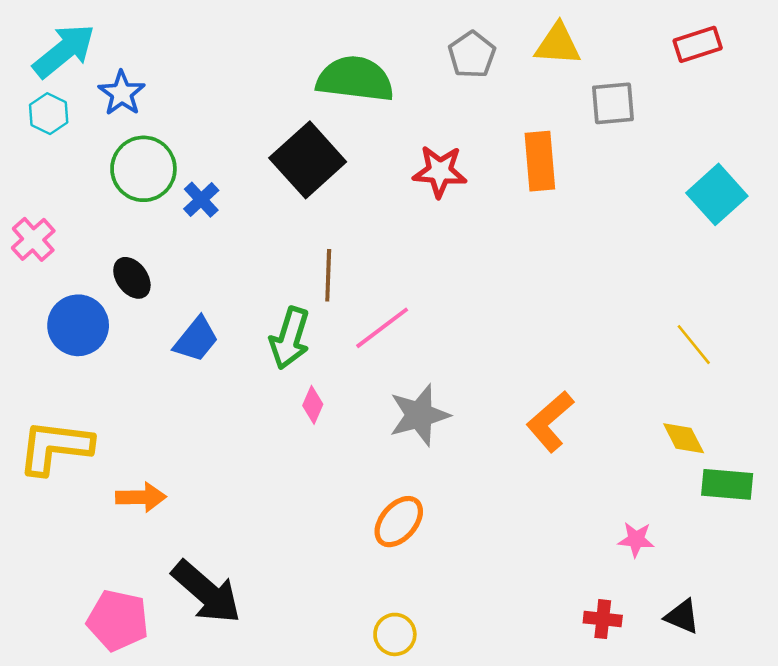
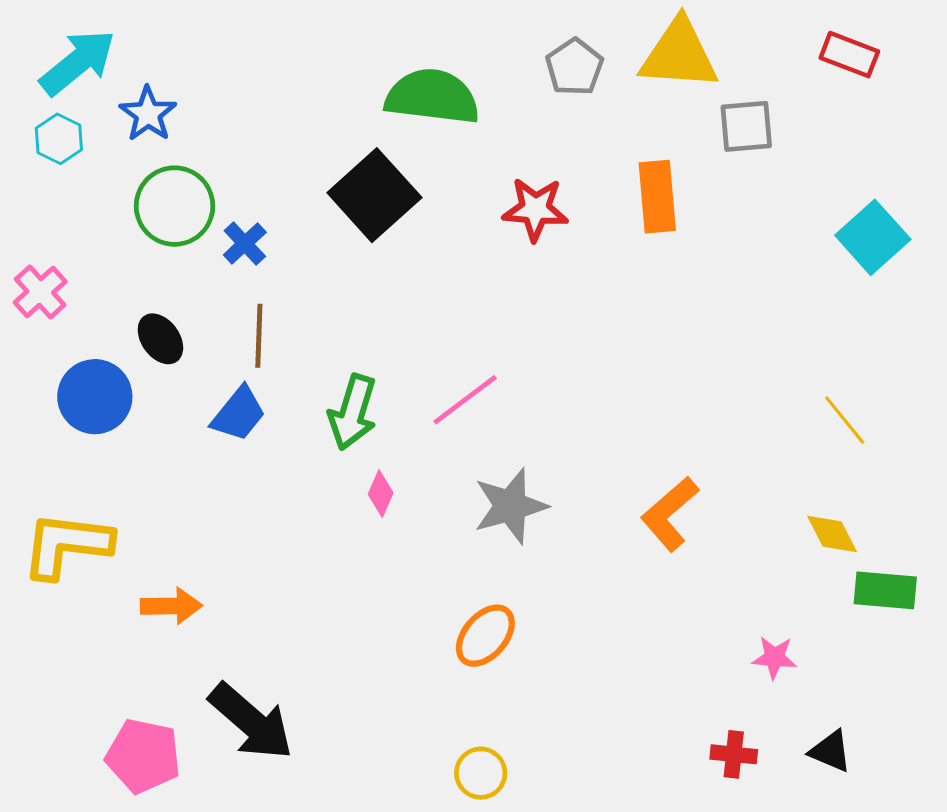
yellow triangle: (558, 44) -> (679, 55), size x1.4
red rectangle: (698, 44) -> (849, 55), turned 39
brown line: (328, 275) -> (259, 336), moved

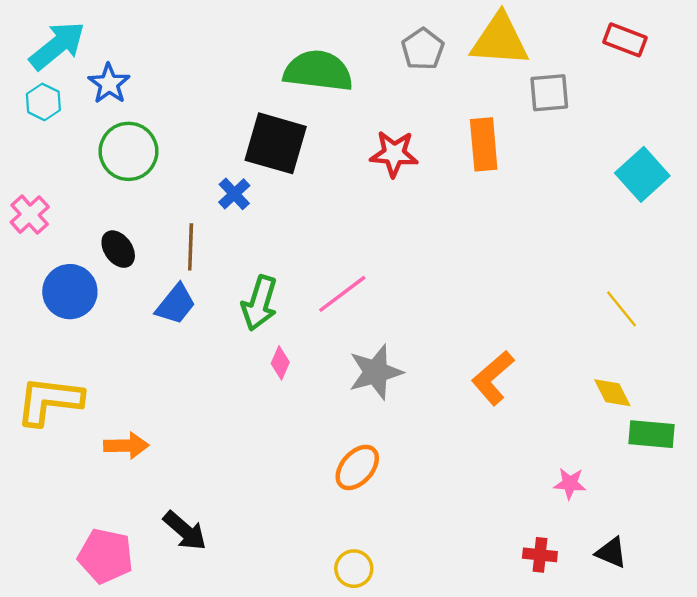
black square: (374, 195) -> (276, 143), turned -32
blue cross: (245, 244) -> (234, 194), moved
black arrow: (251, 722) -> (185, 531), size x0.7

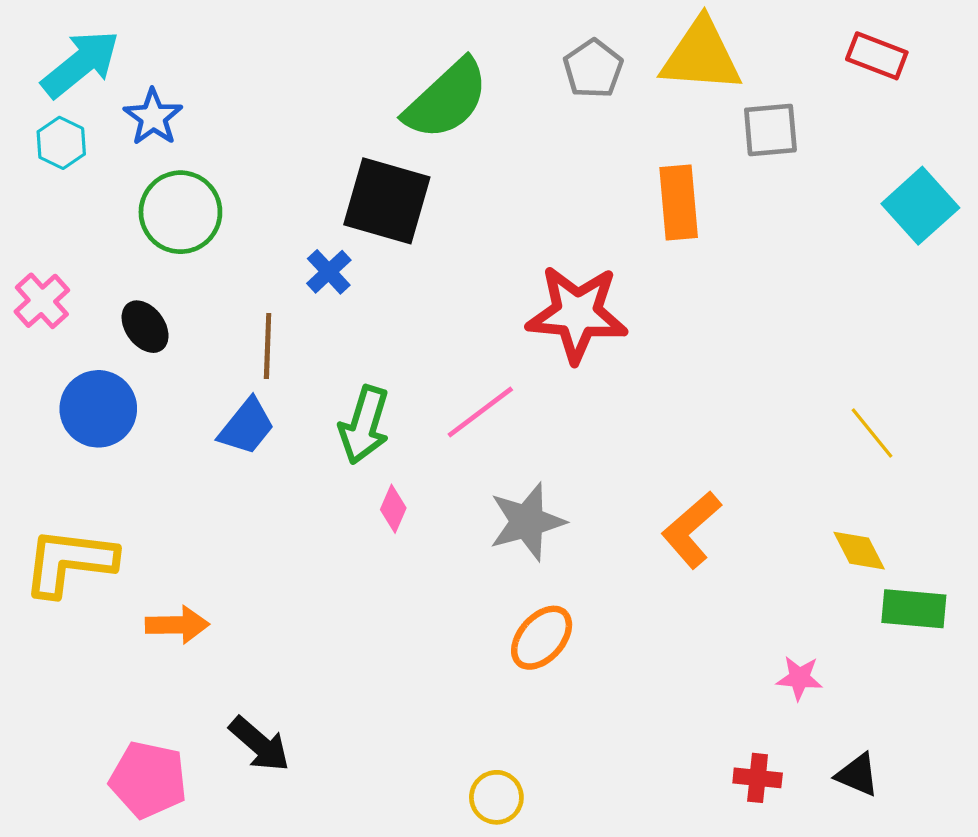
green semicircle: (318, 71) -> (446, 99), turned 130
red star: (394, 154) -> (577, 314), moved, size x1.5
cyan square: (642, 174) -> (920, 206), moved
black ellipse: (118, 249) -> (145, 327), moved
orange ellipse: (357, 467) -> (542, 638), moved

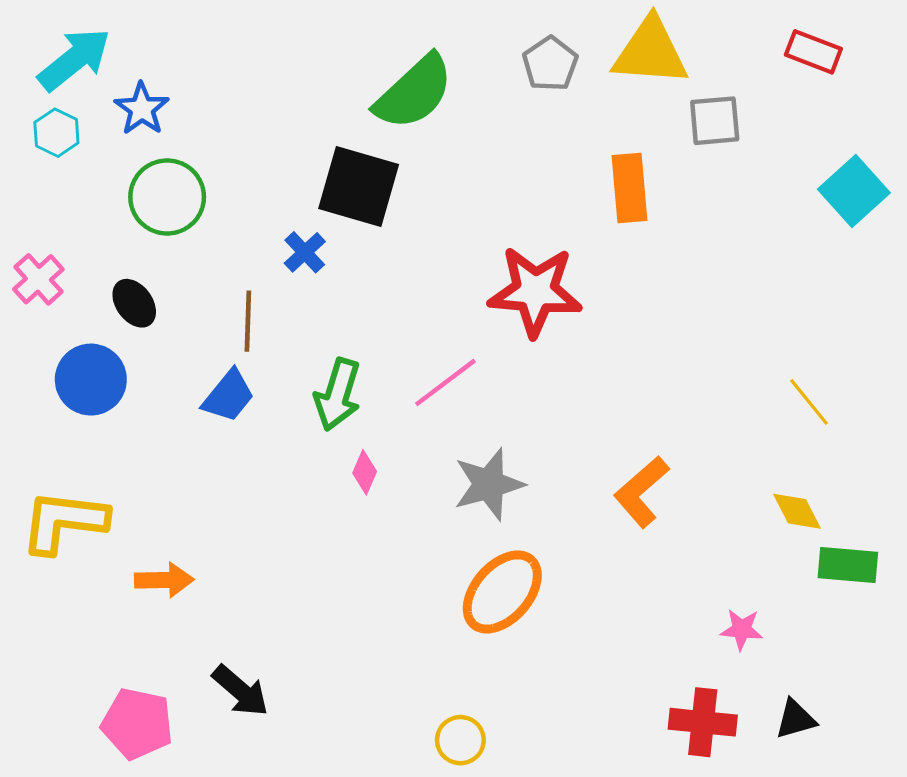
orange ellipse: (542, 638) -> (502, 592), size x1.4
black triangle: (857, 775) -> (796, 719), turned -39
red cross: (758, 778) -> (703, 722), size x1.5

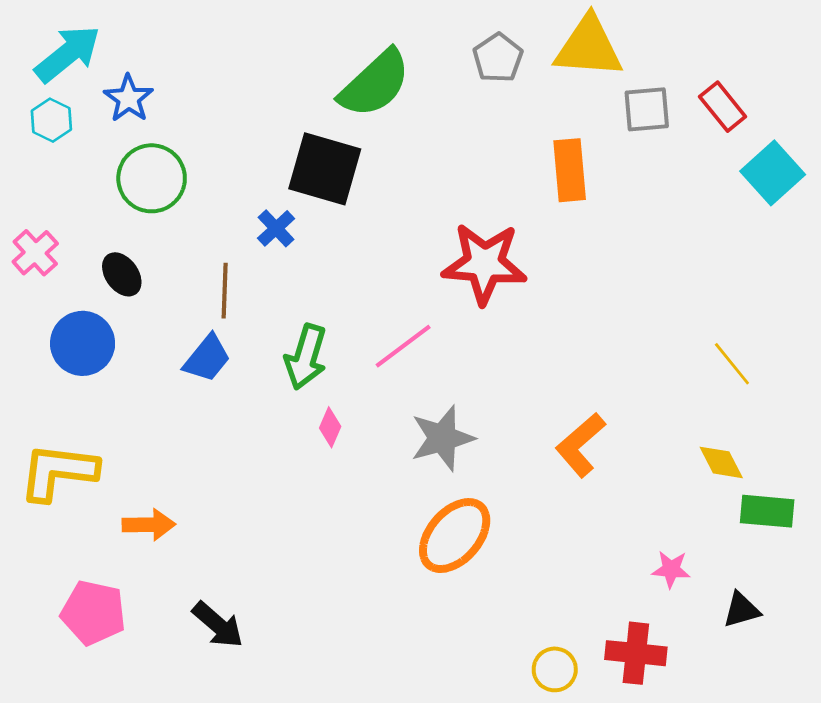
red rectangle: (813, 52) -> (723, 107), moved, turned 30
black triangle: (796, 719) -> (741, 610), moved
pink pentagon: (137, 724) -> (93, 613), moved
yellow circle: (460, 740) -> (555, 669), moved

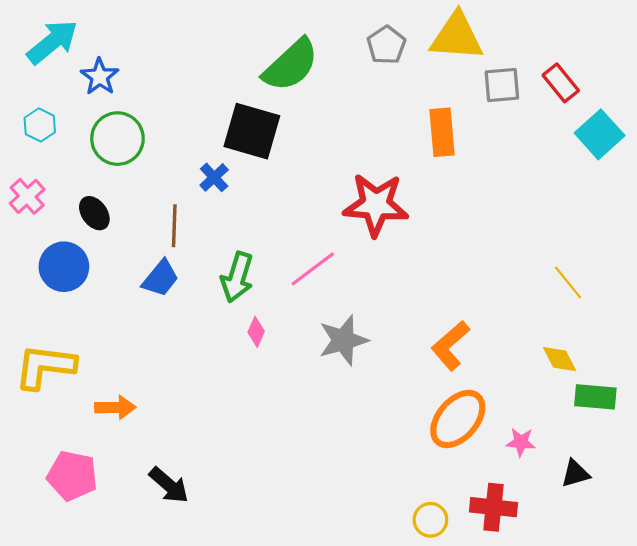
cyan hexagon: (51, 120) -> (40, 125), moved
orange ellipse: (455, 536) -> (458, 419), moved

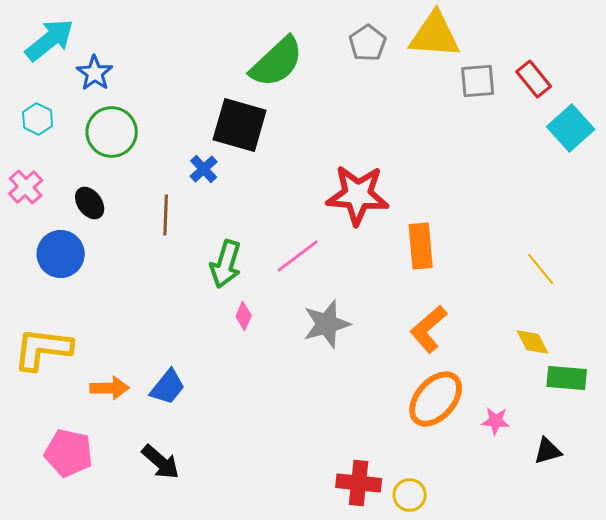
orange rectangle: (442, 132) -> (421, 246), moved
blue trapezoid: (161, 278) -> (168, 387), moved
red cross: (493, 507) -> (359, 483), moved

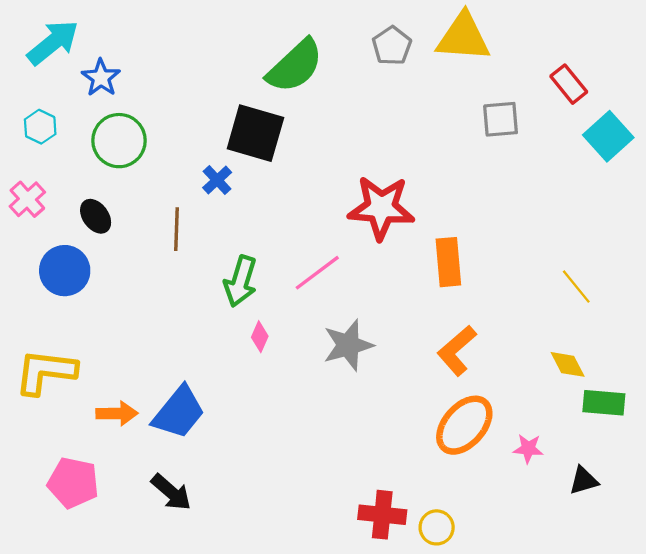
gray square: (478, 81) -> (501, 119), moved
blue trapezoid: (168, 387) -> (179, 412), size x1.4

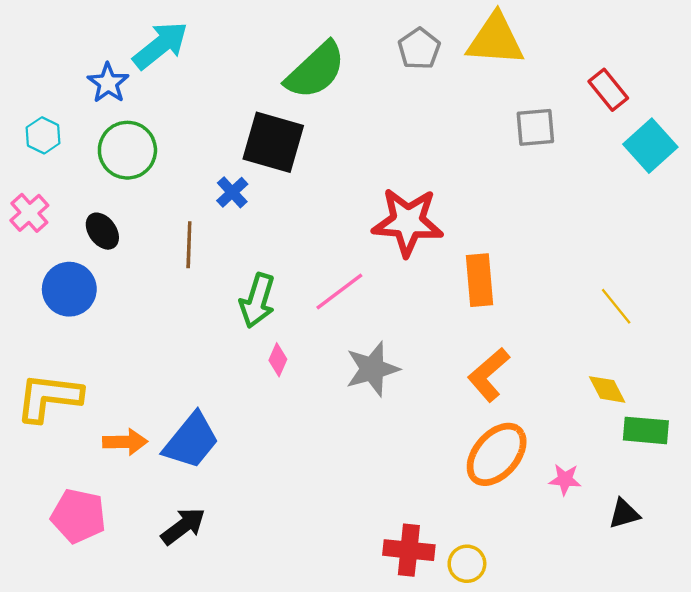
cyan arrow: (53, 43) -> (160, 45), moved
black arrow: (171, 492) -> (183, 526), turned -78

